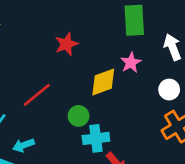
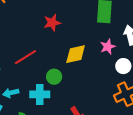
pink star: (131, 63) -> (108, 47), moved
cyan cross: (96, 138) -> (40, 94), moved

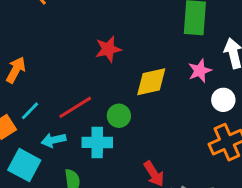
red star: (52, 23) -> (108, 49), moved
red line: (25, 57) -> (75, 107), moved

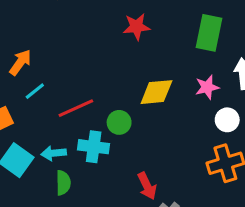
red star: (108, 49) -> (137, 27), moved
cyan line: (30, 111) -> (35, 91), moved
cyan arrow: (54, 140) -> (54, 153), moved

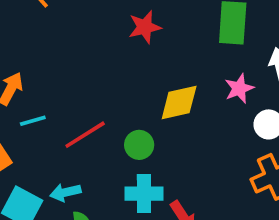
cyan line: (35, 91) -> (33, 121), turned 30
cyan cross: (94, 147) -> (144, 194), moved

